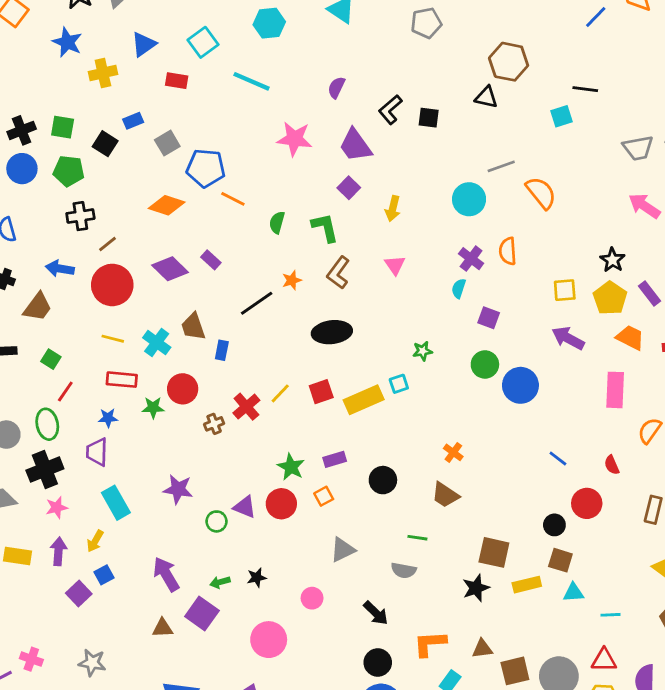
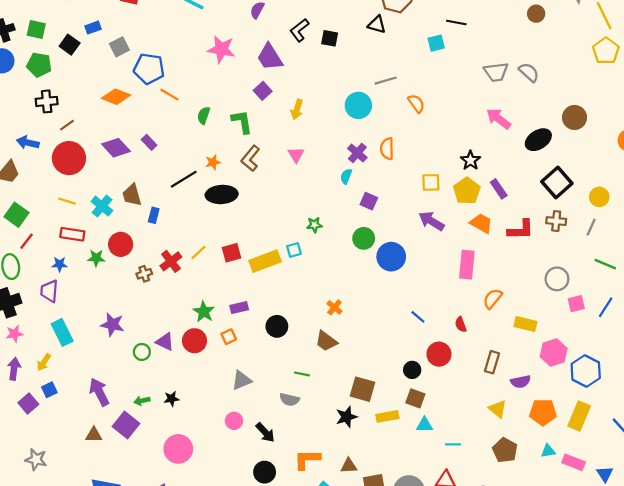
orange semicircle: (541, 193) -> (416, 104), size x0.7
black ellipse: (332, 332) -> (222, 194), moved
green square: (51, 359) -> (16, 215), size x1.5
pink circle: (312, 598) -> (234, 421), moved

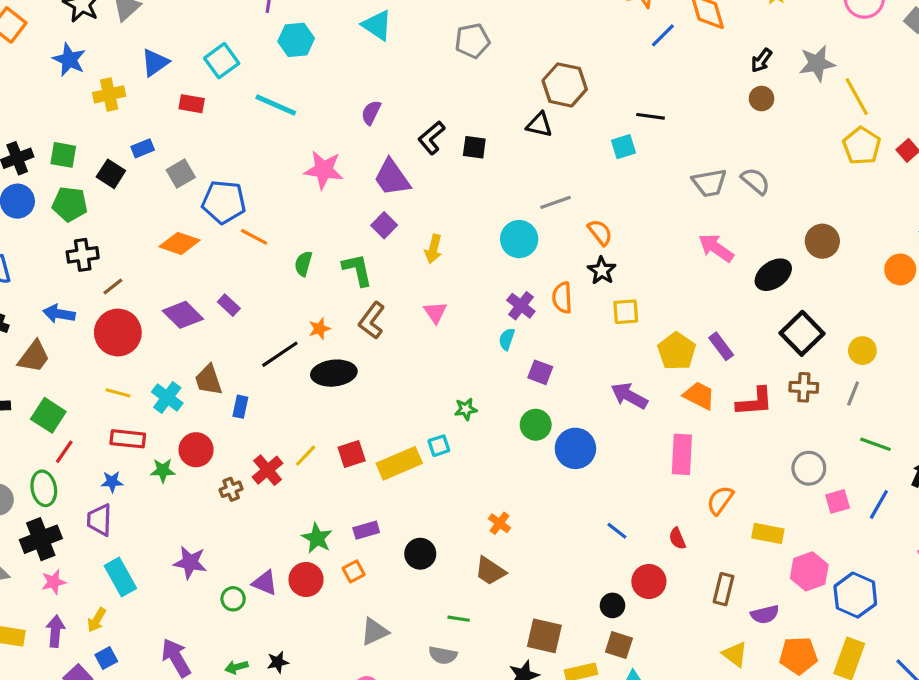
black star: (470, 160) -> (602, 271), moved
yellow square: (431, 182) -> (626, 312), moved

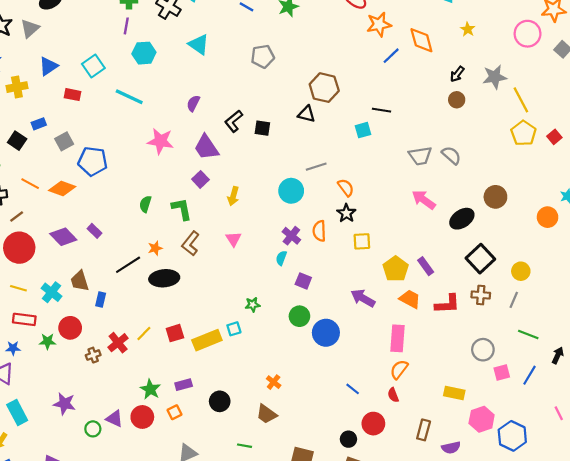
orange line: (254, 237) -> (30, 184), moved
orange semicircle: (720, 500) -> (399, 369), moved

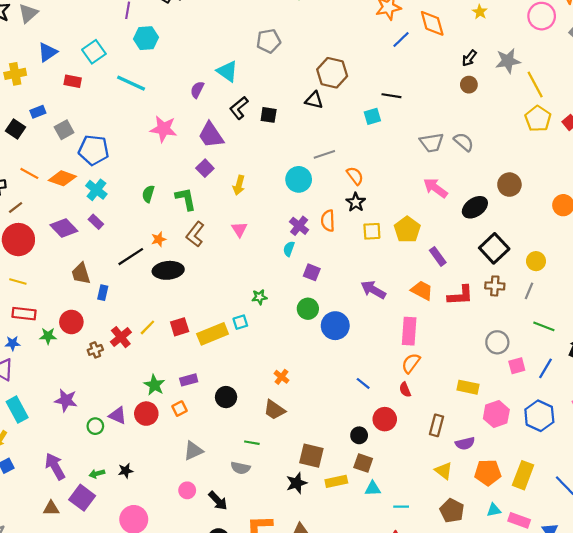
cyan triangle: (199, 44) -> (227, 71), moved
yellow pentagon: (396, 269) -> (407, 230), moved
cyan cross: (52, 292) -> (96, 190), moved
blue hexagon: (512, 436) -> (539, 416), moved

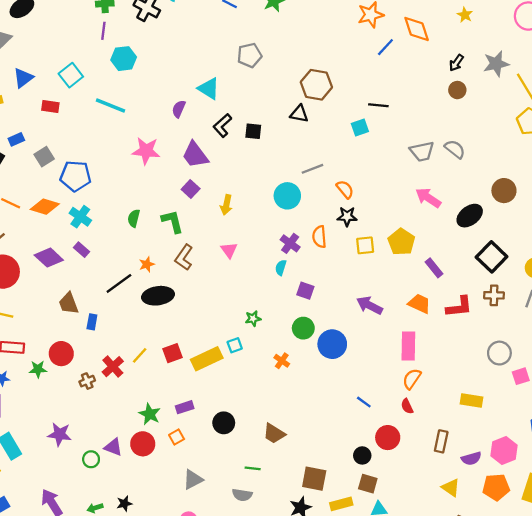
black star: (356, 202) -> (347, 216), turned -30
orange cross: (282, 377) -> (282, 361), moved
pink hexagon: (496, 414) -> (504, 451), moved

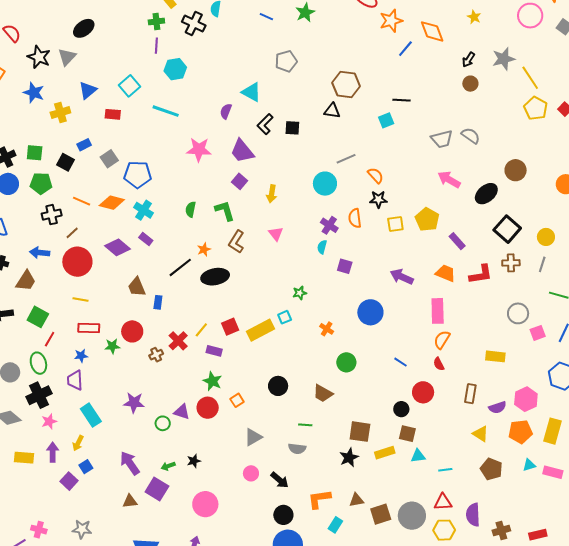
green circle: (303, 328) -> (346, 362), moved
purple rectangle: (185, 407) -> (214, 351), moved, turned 35

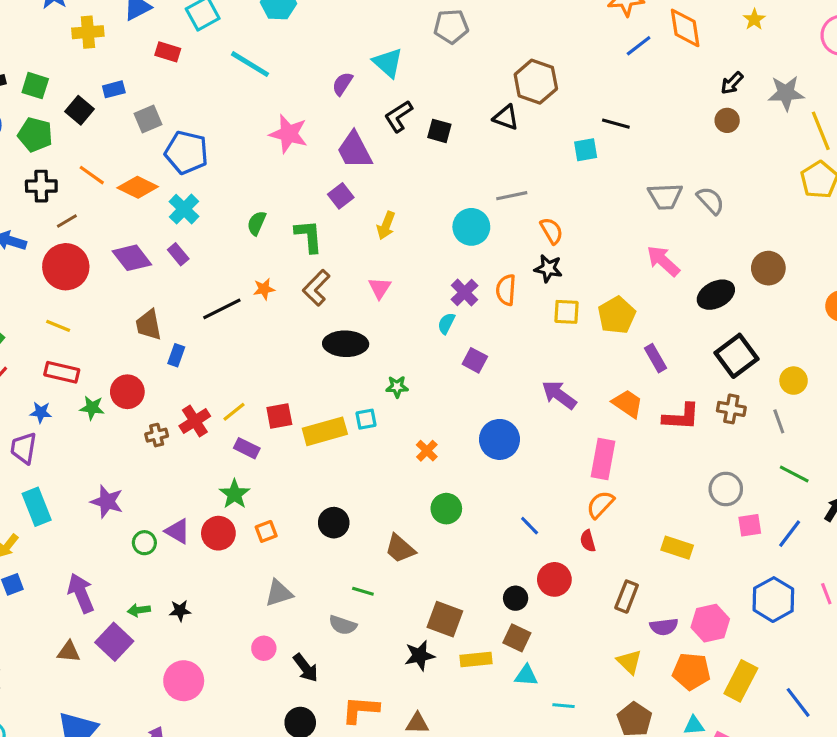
gray line: (542, 264) -> (779, 421), turned -49
black ellipse: (215, 277) -> (346, 344), moved

